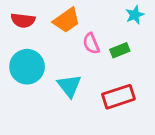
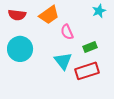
green rectangle: (120, 50) -> (90, 47), moved
cyan triangle: (69, 86) -> (63, 61), moved

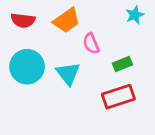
cyan triangle: (63, 61) -> (68, 74), moved

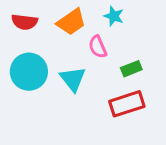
cyan star: (135, 15) -> (114, 16), moved, turned -30

